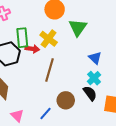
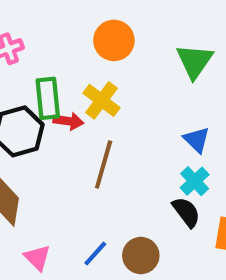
green triangle: (78, 28) -> (195, 61), moved
brown circle: (66, 100) -> (141, 256), moved

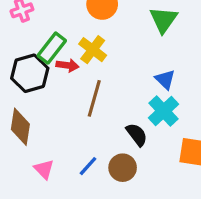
green rectangle: (48, 98) -> (52, 48), turned 44
cyan cross: (195, 181) -> (164, 111), size x1.4
black semicircle: (186, 212) -> (137, 135), moved

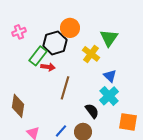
yellow cross: (93, 50) -> (91, 54), moved
black hexagon: (30, 73) -> (55, 43), moved

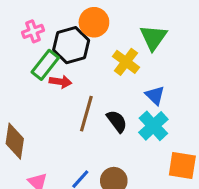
pink cross: (19, 32) -> (33, 31), moved
black semicircle: (92, 111) -> (117, 121), moved

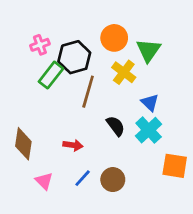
orange circle: (94, 22) -> (114, 38), moved
red arrow: (60, 82) -> (73, 145), moved
brown line: (86, 114) -> (88, 92), moved

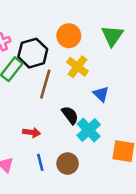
green triangle: (149, 50) -> (112, 36), moved
cyan cross: (149, 130) -> (89, 130), moved
blue line: (83, 178) -> (40, 162), turned -56

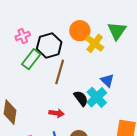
yellow cross: (77, 67) -> (95, 43), moved
cyan cross: (89, 130) -> (97, 97), moved
red arrow: (32, 133) -> (57, 113), moved

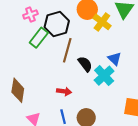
black semicircle: (81, 98) -> (85, 64), moved

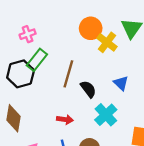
black hexagon: (57, 24) -> (21, 74), moved
cyan cross: (104, 76) -> (106, 115), moved

